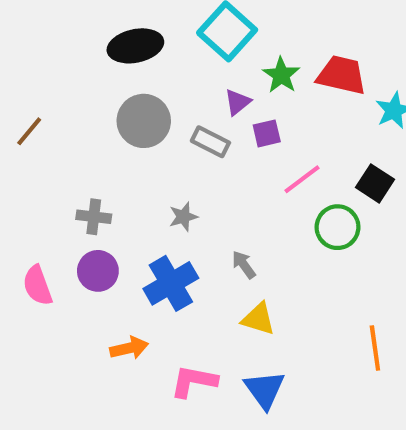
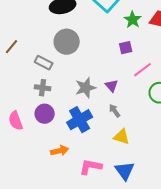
purple triangle: (237, 102) -> (112, 86), moved, turned -32
gray rectangle: (210, 142) -> (44, 63), moved
gray star: (183, 217) -> (86, 88), size x1.5

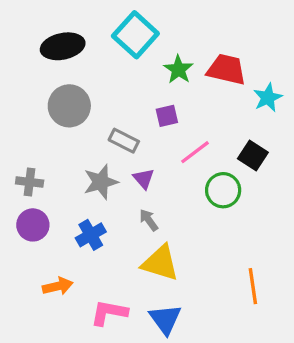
gray rectangle: (44, 63) -> (124, 141), moved
blue cross: (80, 120) -> (91, 235), size x0.7
yellow triangle: (122, 137) -> (160, 263), size x1.4

